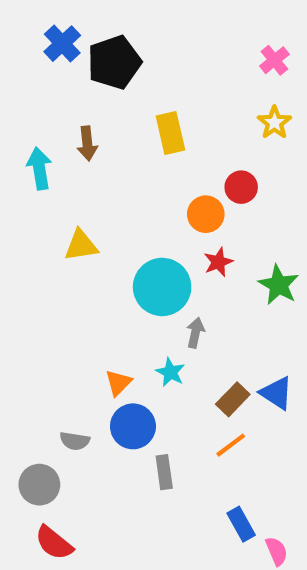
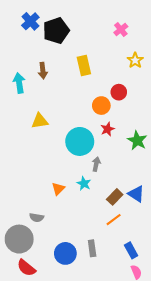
pink cross: (274, 60) -> (121, 30), moved
blue circle: (133, 426) -> (65, 253), moved
gray rectangle: (164, 472) -> (92, 248), moved
gray circle: (39, 485) -> (19, 239), size x1.4
blue rectangle: (241, 524) -> (131, 250), moved

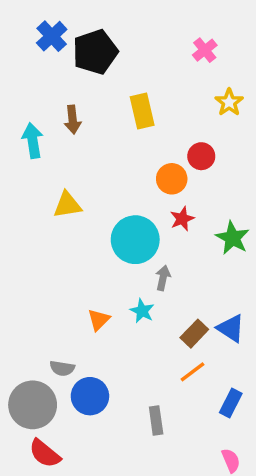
blue rectangle: (131, 250) -> (231, 403), moved, turned 56
blue circle: (65, 253) -> (90, 396), moved

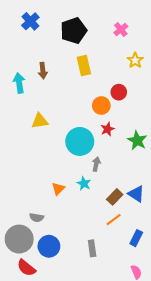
black pentagon: (95, 52) -> (74, 31), moved
blue circle: (90, 396) -> (49, 246), moved

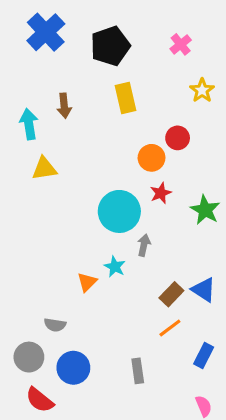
blue cross: (30, 21) -> (46, 32), size x1.4
yellow triangle: (40, 121) -> (44, 169), moved
cyan star: (84, 184) -> (115, 267), moved
gray circle: (19, 239) -> (29, 357), size x0.7

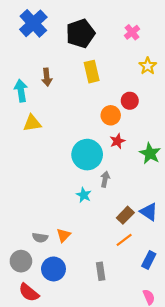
orange triangle: (87, 282) -> (64, 235), moved

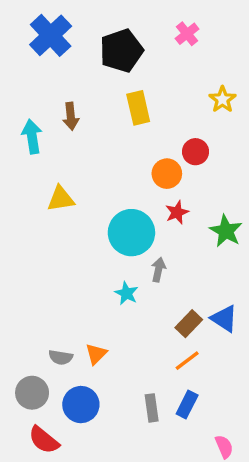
pink cross: (132, 32) -> (187, 34), moved
yellow triangle: (32, 123) -> (61, 199), moved
blue rectangle: (149, 260) -> (187, 405), moved

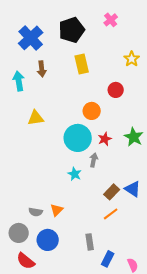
blue cross: (51, 35) -> (31, 38), moved
orange circle: (167, 174) -> (92, 111), moved
red star: (177, 212) -> (105, 139), moved
blue rectangle: (187, 405) -> (108, 259), moved

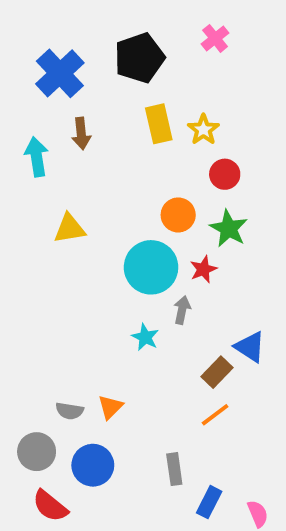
yellow star: (132, 59) -> (203, 130), moved
green star: (134, 137) -> (229, 229), moved
blue triangle: (133, 189) -> (250, 347), moved

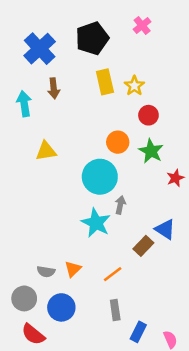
red star: (203, 269) -> (175, 178), moved
cyan star: (145, 337) -> (96, 223), size x1.6
orange line: (215, 415) -> (113, 274), moved

